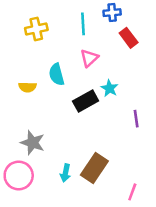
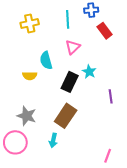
yellow semicircle: (27, 87) -> (30, 76), moved
black rectangle: (86, 101) -> (70, 82), turned -36
brown rectangle: (94, 168) -> (66, 116), moved

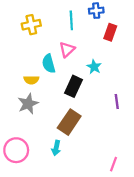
red rectangle: (105, 31) -> (110, 32), turned 56
pink triangle: (73, 47) -> (67, 50), moved
cyan star: (89, 72) -> (94, 67), moved
gray star: (27, 116) -> (28, 104), moved, turned 30

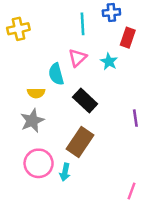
yellow cross: (31, 25) -> (18, 29), moved
cyan star: (94, 67) -> (109, 62), moved
black rectangle: (73, 86) -> (85, 100), turned -72
pink circle: (16, 150) -> (39, 163), moved

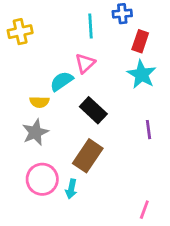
cyan star: (109, 62) -> (142, 74), moved, size x1.5
cyan semicircle: (56, 74) -> (62, 81), turned 70

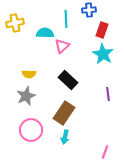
cyan semicircle: (62, 81) -> (45, 33), moved, turned 36
cyan arrow: (71, 189) -> (65, 137), moved

